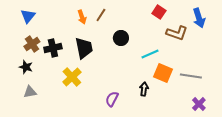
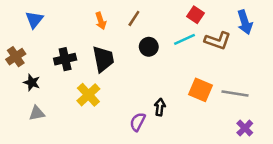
brown line: (101, 15) -> (134, 18), moved
brown cross: (32, 44) -> (16, 57), moved
cyan line: (150, 54) -> (184, 39), moved
black arrow: (144, 89) -> (160, 107), moved

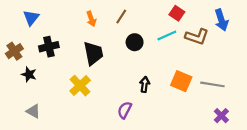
black cross: (65, 59) -> (49, 47), moved
black arrow: (160, 107) -> (145, 84), moved
gray triangle: (37, 113) -> (33, 111), moved, turned 40

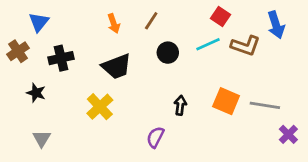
brown cross: (14, 51) -> (18, 51), moved
black trapezoid: (93, 53) -> (116, 66), turned 80
gray triangle: (33, 111) -> (42, 139), turned 32
purple cross: (221, 116) -> (288, 134), moved

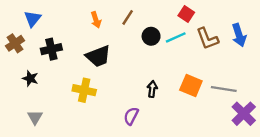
blue arrow: (276, 25) -> (239, 35), moved
brown L-shape: (245, 46) -> (207, 39), turned 50
black circle: (168, 53) -> (151, 36), moved
yellow cross: (100, 107) -> (84, 90), turned -35
purple cross: (288, 134) -> (244, 114), size x1.5

